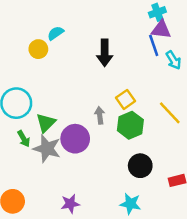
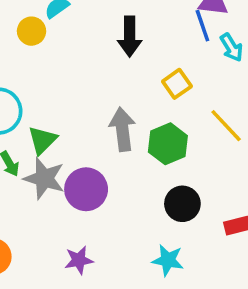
yellow square: (126, 99) -> (177, 84), moved
gray arrow: (100, 115) -> (122, 129), size x1.6
purple circle: (75, 139) -> (86, 189), moved

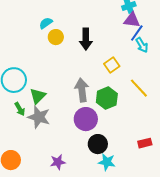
blue line: (202, 26) -> (137, 33), moved, turned 54
yellow circle: (32, 31) -> (56, 37), moved
purple circle: (86, 189) -> (86, 119), moved
black circle: (182, 204) -> (98, 144), moved

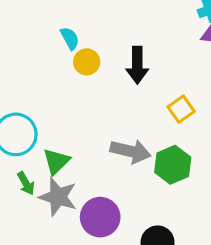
cyan semicircle: (46, 23) -> (70, 38), turned 96
gray arrow: (82, 90) -> (131, 151), turned 110
purple circle: (86, 119) -> (100, 217), moved

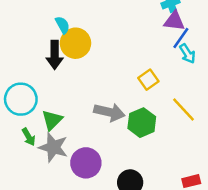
yellow circle: (87, 62) -> (75, 43), size x1.5
black arrow: (137, 65) -> (55, 55), moved

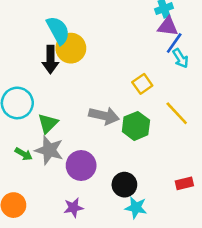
cyan semicircle: (62, 25) -> (58, 30), size x1.6
green arrow: (29, 137) -> (24, 154), moved, turned -30

